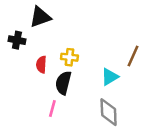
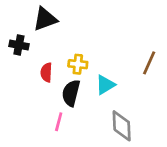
cyan triangle: (110, 77) -> (105, 85), moved

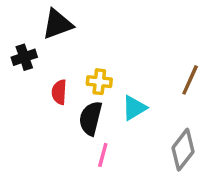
black cross: (19, 45) -> (24, 57), turned -30
pink line: (59, 122) -> (103, 155), moved
gray diamond: (122, 126) -> (183, 150), moved, turned 40

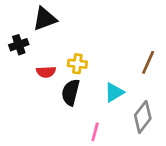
red semicircle: (59, 92) -> (46, 72), turned -96
cyan triangle: (134, 108) -> (114, 92), moved
pink line: (103, 155) -> (95, 132), moved

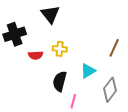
black triangle: (45, 19) -> (50, 14), moved, turned -48
black cross: (19, 45) -> (15, 34), size x1.5
black semicircle: (71, 92) -> (60, 81), moved

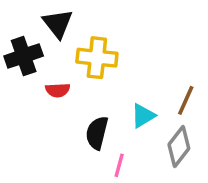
black triangle: (50, 14) -> (58, 24), moved
brown line: (114, 48) -> (186, 100), moved
yellow cross: (60, 49) -> (97, 58), moved, size x1.6

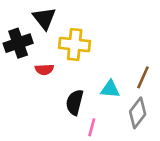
cyan triangle: (143, 116) -> (110, 89), turned 36

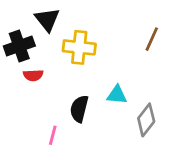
red semicircle: (44, 69) -> (33, 75), moved
brown line: (143, 77) -> (152, 39), moved
pink line: (92, 127) -> (53, 135), moved

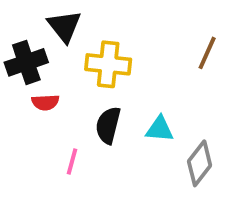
black semicircle: (79, 109) -> (108, 125), moved
pink line: (53, 135) -> (72, 161), moved

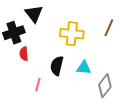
yellow cross: (108, 64) -> (72, 34), moved
red semicircle: (45, 102) -> (24, 54), turned 88

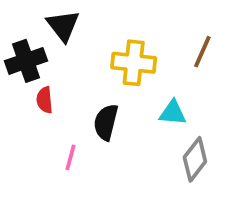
cyan triangle: (84, 68) -> (173, 113), moved

